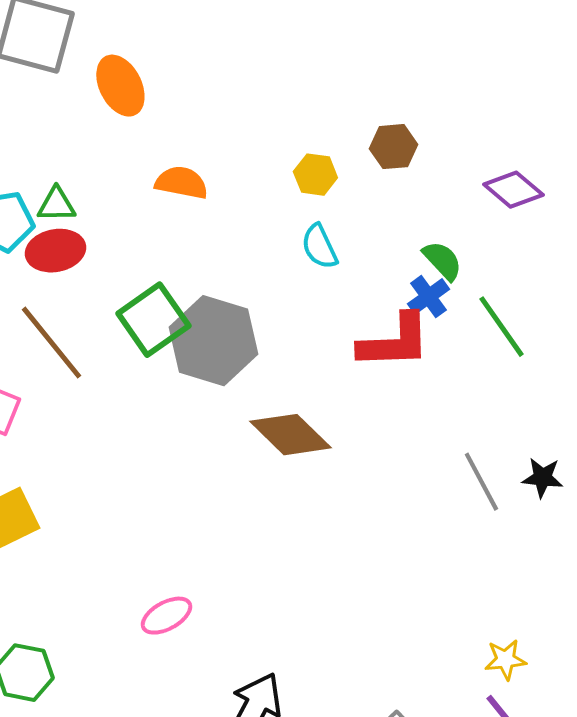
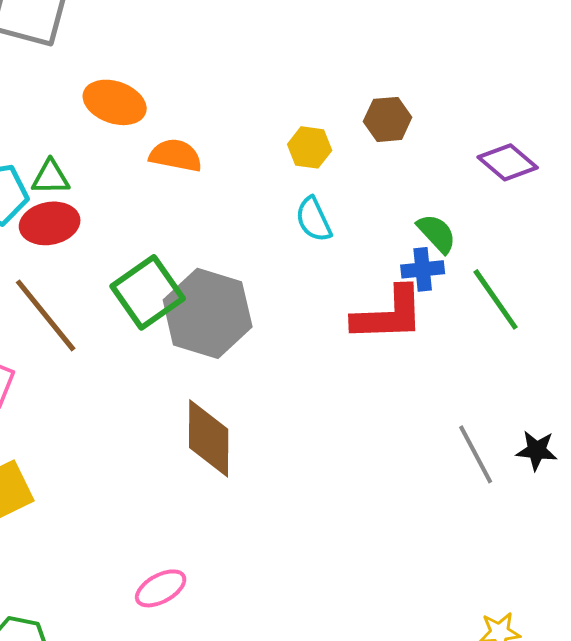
orange ellipse: (120, 86) -> (115, 102), moved, turned -44
blue cross: (428, 297) -> (423, 269), turned 30
brown diamond: (290, 435) -> (209, 438), moved, turned 46

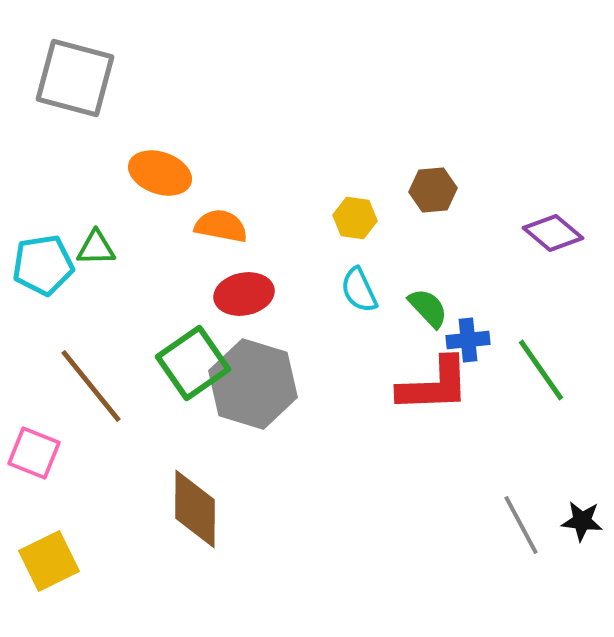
red ellipse: (50, 223) -> (244, 294), moved
green semicircle: (437, 233) -> (428, 308), moved
brown diamond: (209, 438) -> (195, 509), moved

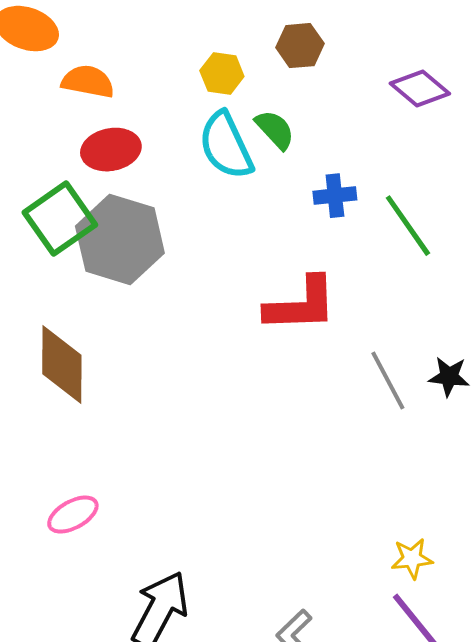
cyan semicircle: (359, 290) -> (226, 146), size x1.5
green semicircle: (428, 308) -> (275, 130), moved
red L-shape: (434, 385) -> (301, 305), moved

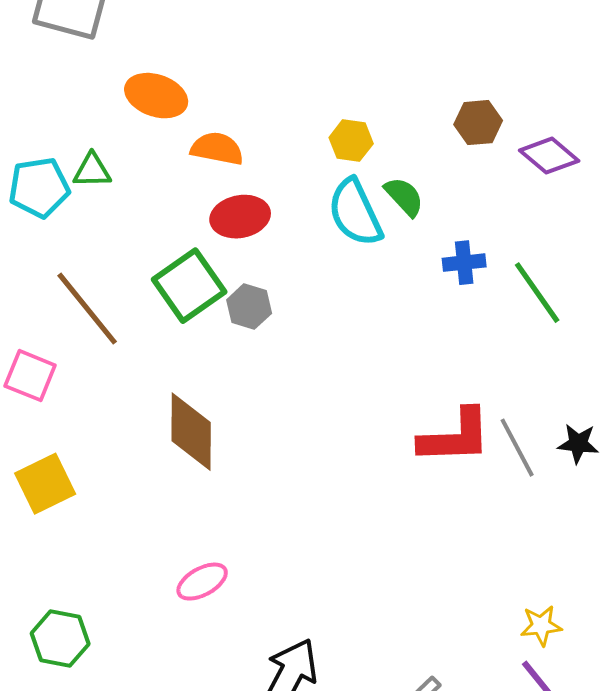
brown hexagon: (300, 46) -> (478, 123), moved
gray hexagon: (120, 240) -> (249, 307), size x0.5
red L-shape: (301, 305) -> (455, 437), moved

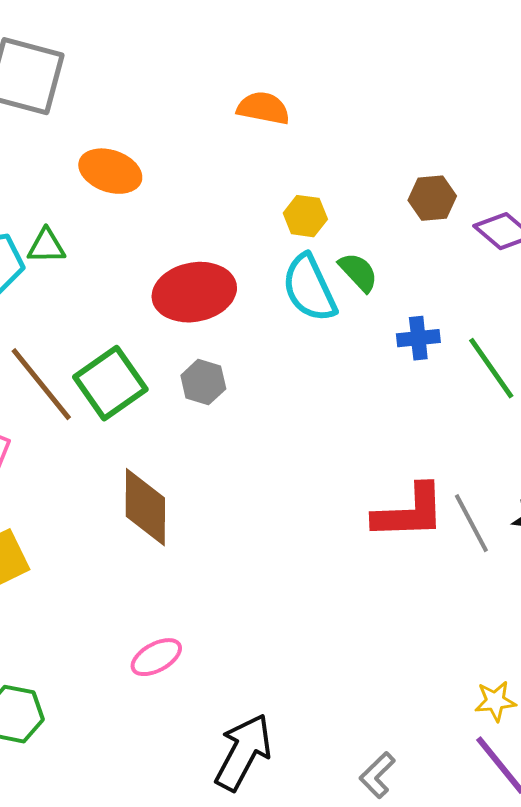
orange semicircle: (217, 149) -> (263, 108), moved
red ellipse: (240, 217) -> (194, 292), size x1.4
green square: (189, 286) -> (110, 383), moved

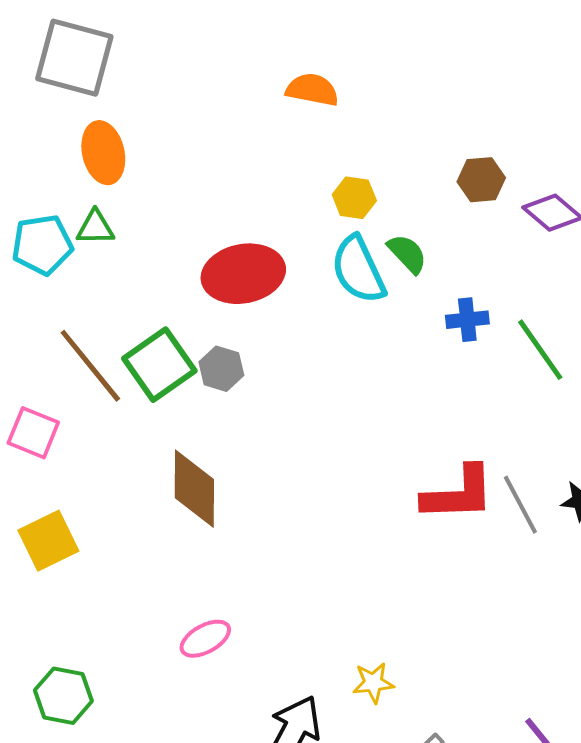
orange ellipse: (110, 171) -> (103, 153), moved, turned 58
gray hexagon: (203, 382) -> (221, 369), moved
yellow star: (495, 701) -> (373, 683), moved

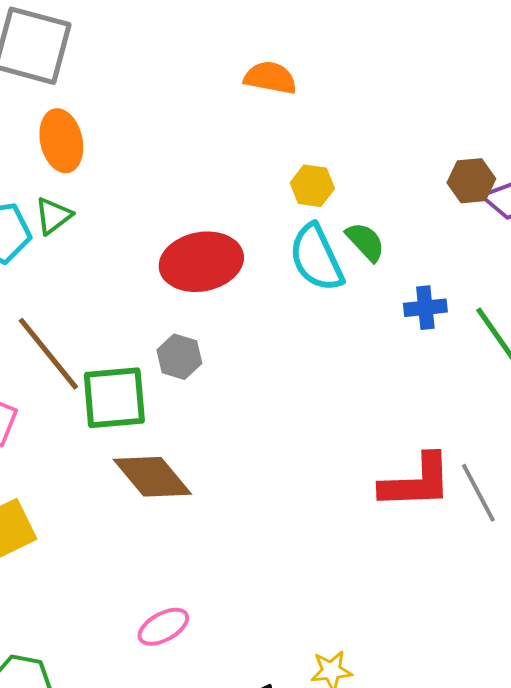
brown hexagon: (481, 180) -> (471, 181), moved
green triangle: (95, 228) -> (53, 216), turned -36
green square: (159, 365) -> (114, 398), moved, turned 30
brown diamond: (194, 489) -> (152, 477), turned -40

